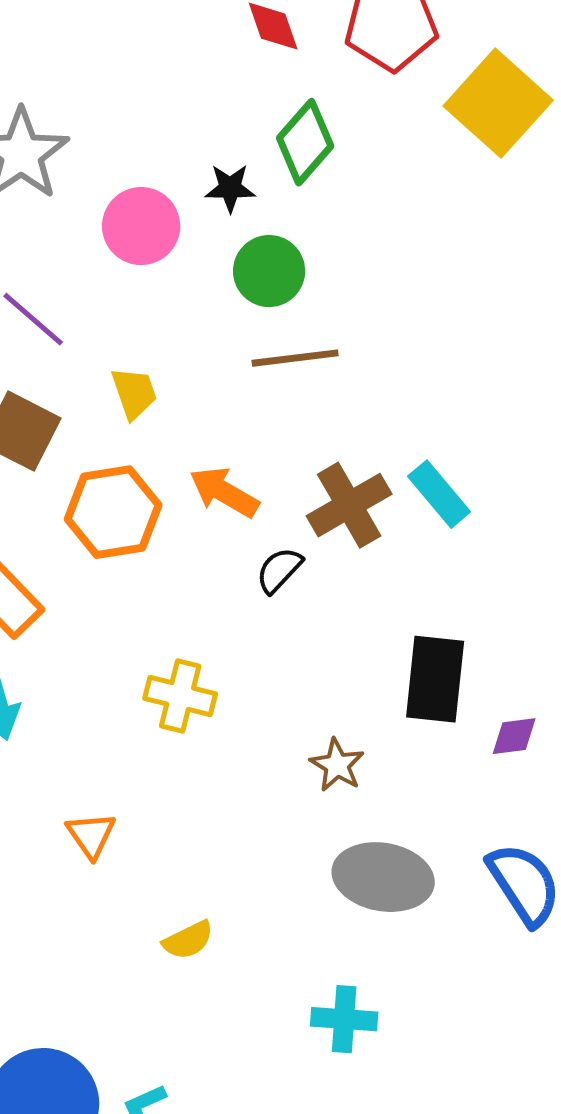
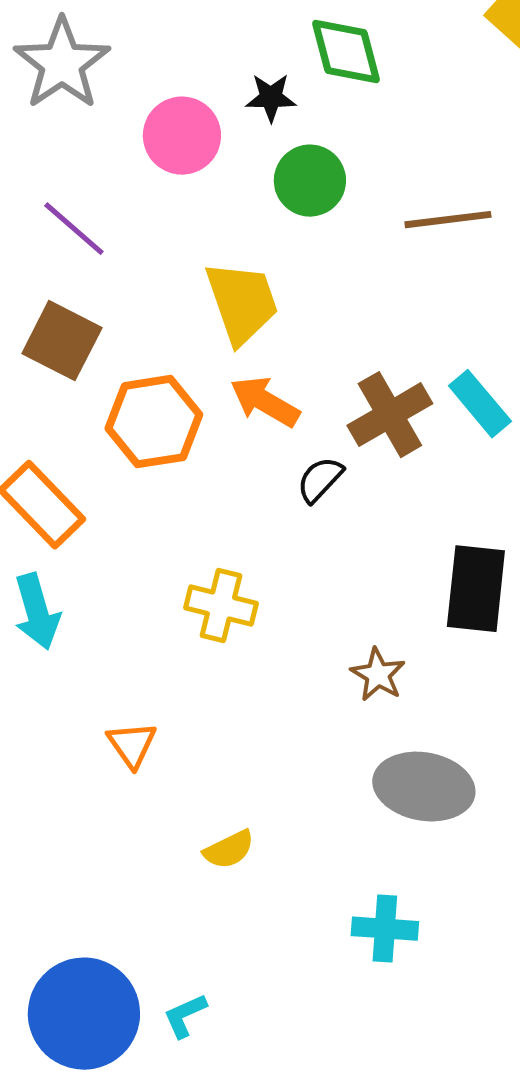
green diamond: (305, 142) -> (346, 52), turned -56
brown line: (295, 358) -> (448, 220), moved
yellow trapezoid: (134, 393) -> (242, 303), moved, size x1.6

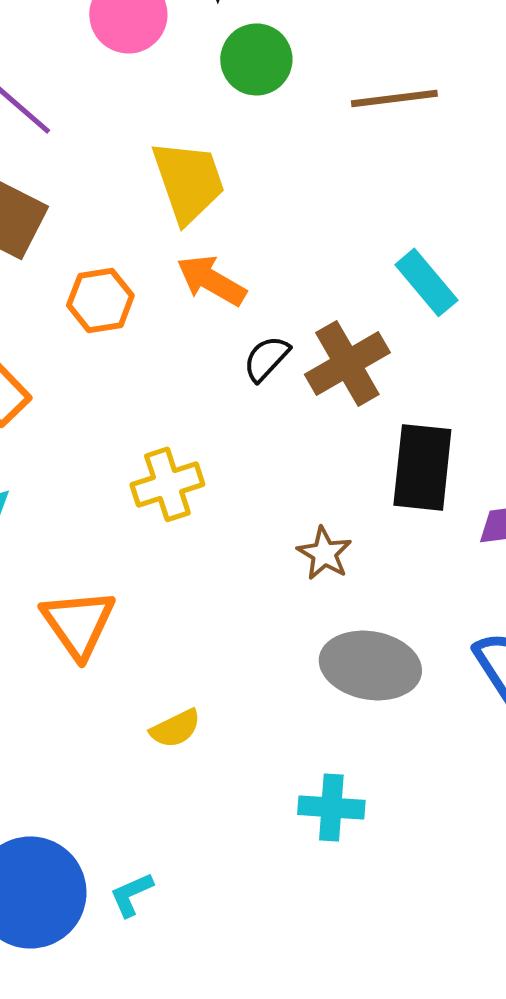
brown cross: (390, 415) -> (347, 363), moved
orange hexagon: (154, 422) -> (100, 300), size x0.7
yellow cross: (221, 606) -> (167, 484), turned -32
orange triangle: (132, 745) -> (78, 623), size x1.5

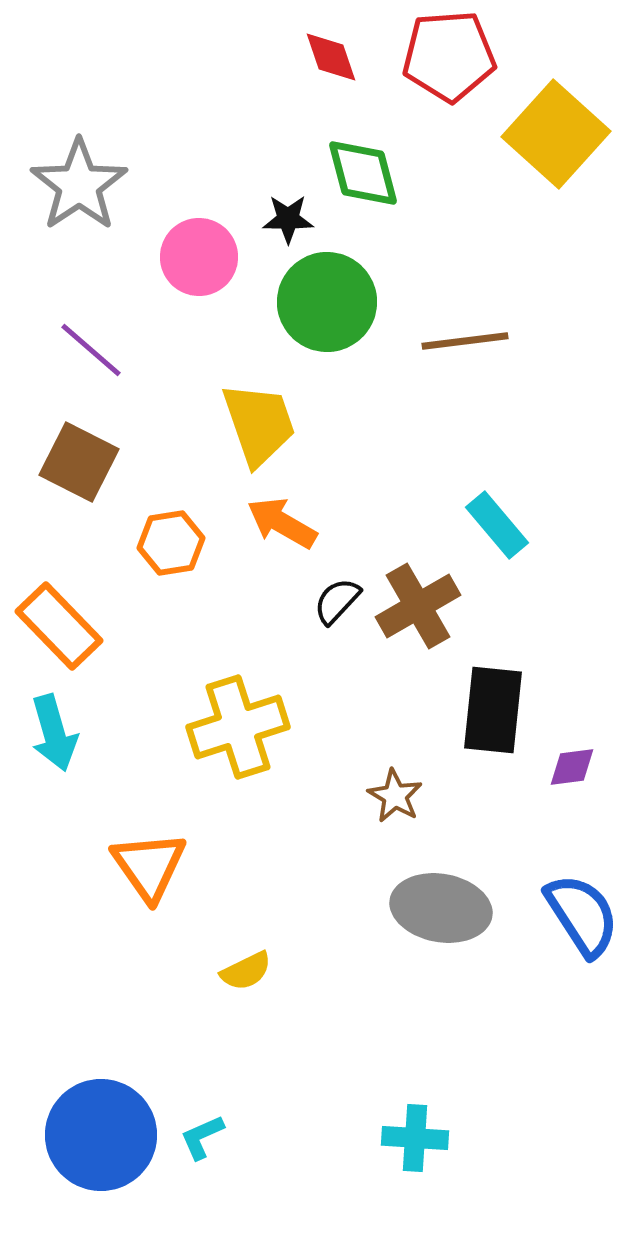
green circle: (256, 59) -> (327, 302), size x1.4
yellow cross: (167, 484) -> (238, 727), size x1.4
cyan cross: (331, 807) -> (415, 1138), moved

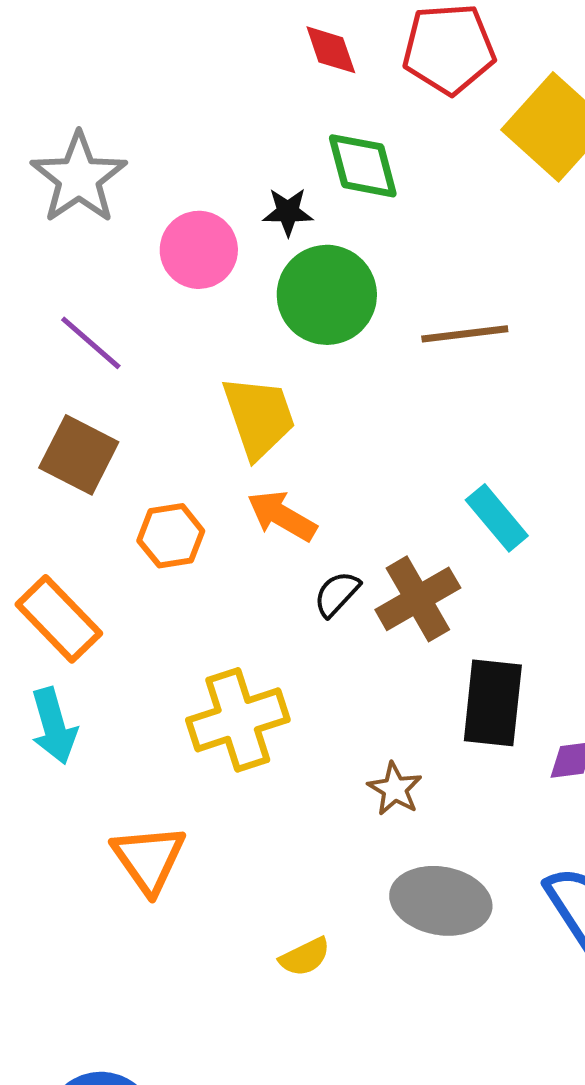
yellow semicircle: (246, 971) -> (305, 957), moved

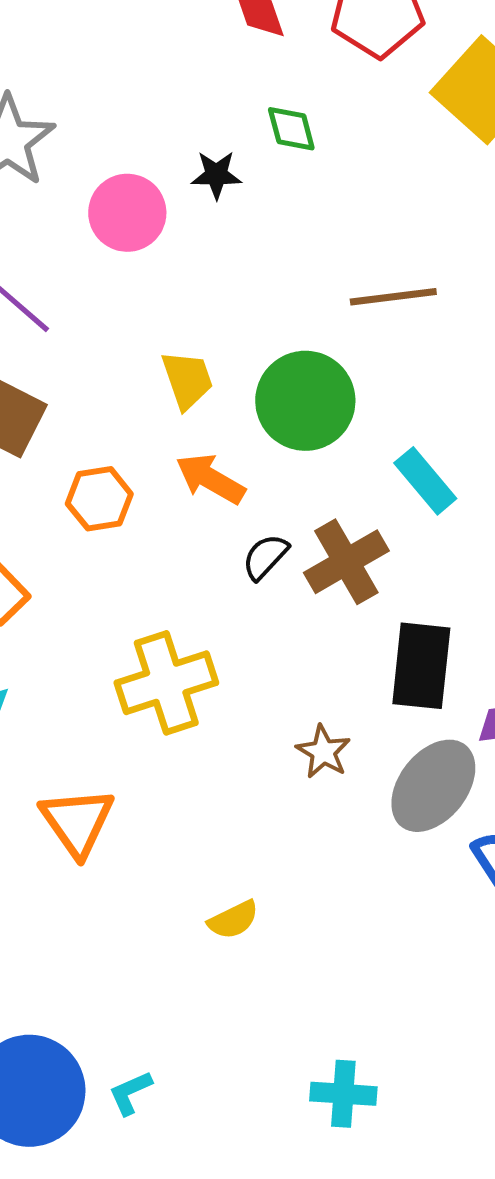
green diamond: (363, 166) -> (291, 129), size x0.7
green circle: (327, 295) -> (305, 401), moved
yellow trapezoid: (259, 417) -> (187, 380), size x0.7
gray ellipse: (441, 901) -> (433, 786), moved, turned -62

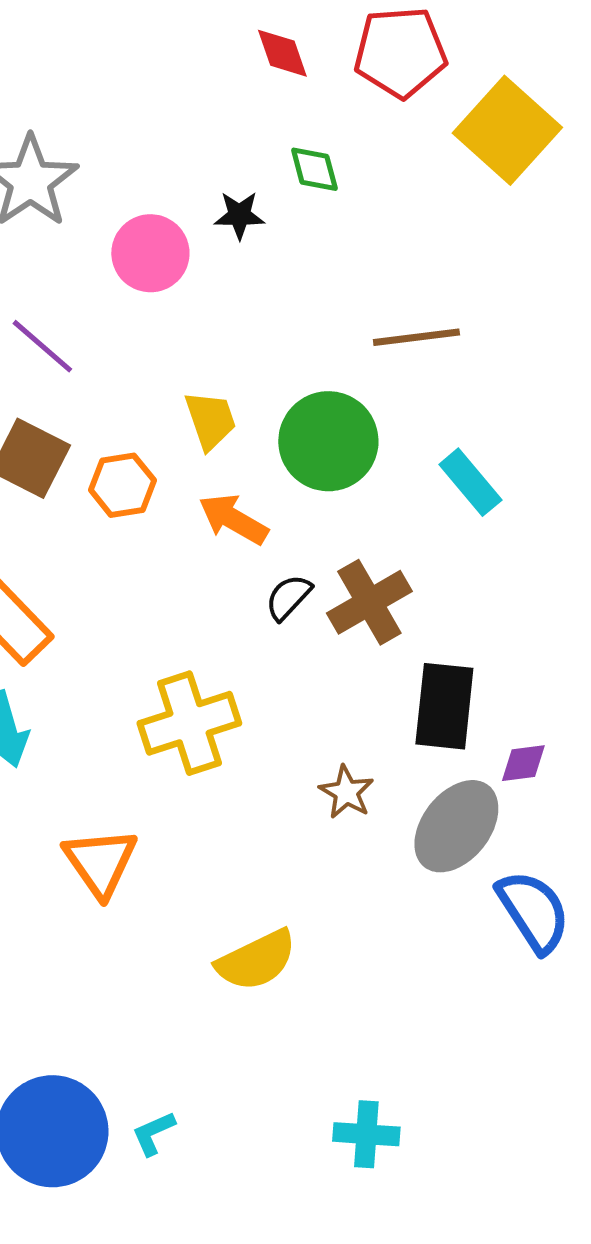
cyan rectangle: (425, 481) -> (470, 482), moved
orange hexagon: (99, 499) -> (122, 485), moved
yellow semicircle: (233, 920) -> (256, 960), size x1.6

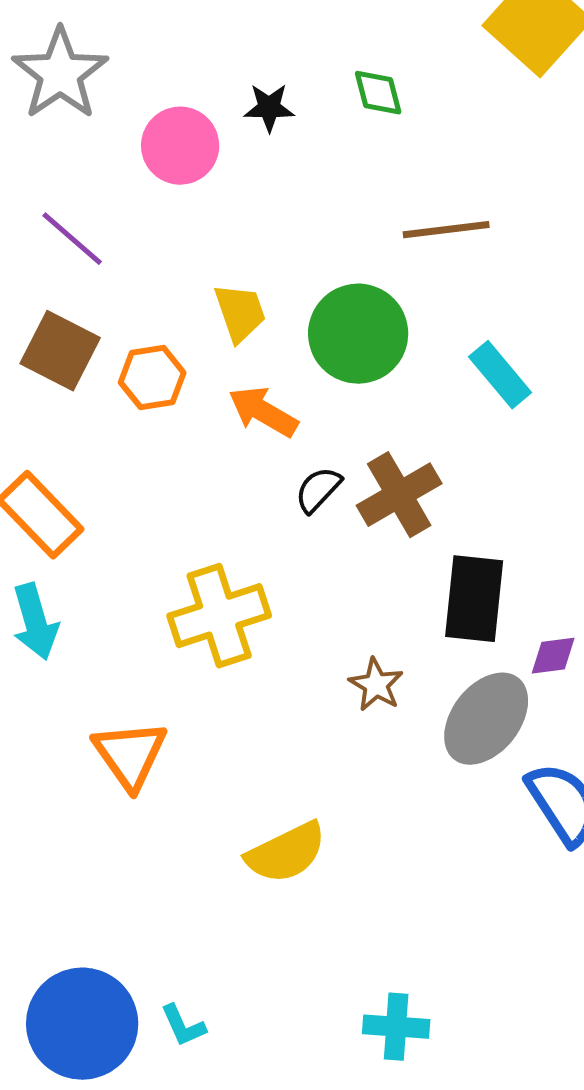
green diamond: (314, 169) -> (378, 93), moved
cyan L-shape: (153, 1133) -> (183, 1026), turned -90

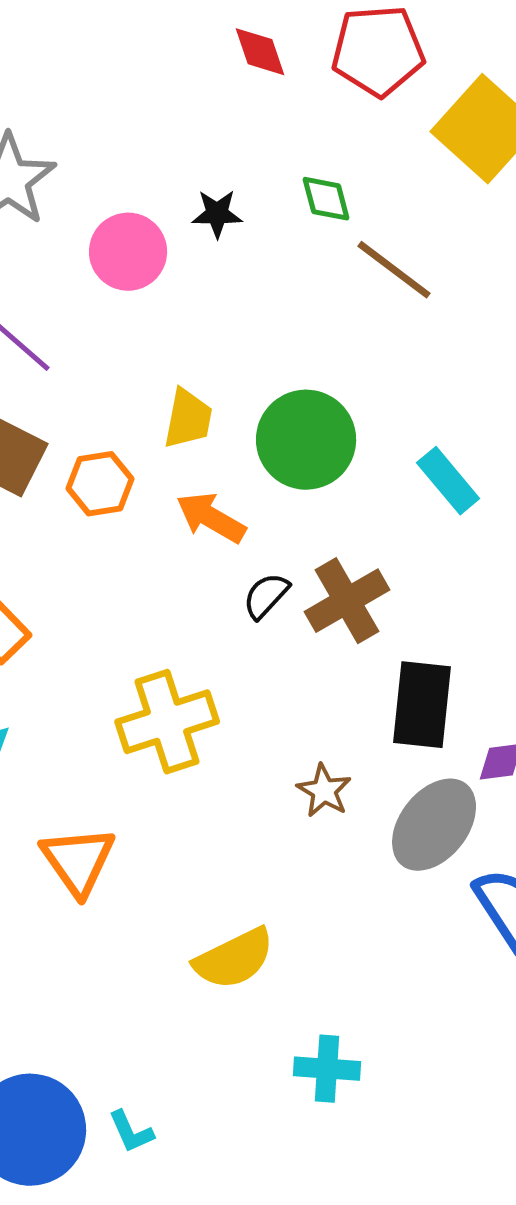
brown line: (446, 230) -> (394, 270), moved, turned 44
yellow trapezoid: (240, 313) -> (188, 419), turned 30
cyan cross: (396, 1027) -> (327, 1069), moved

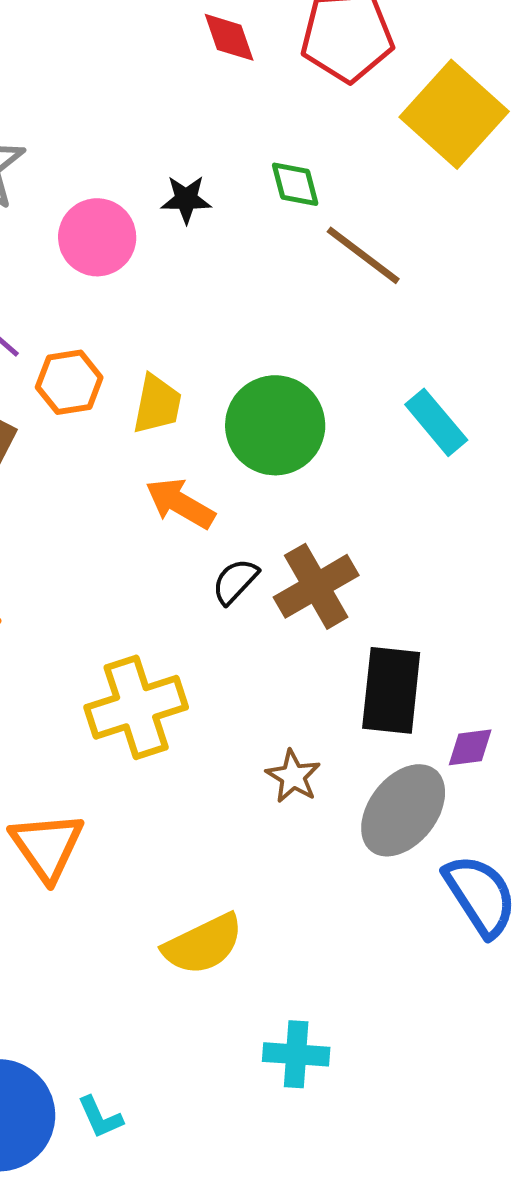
cyan rectangle: (448, 481) -> (436, 422), moved
orange hexagon: (100, 484) -> (69, 382), moved

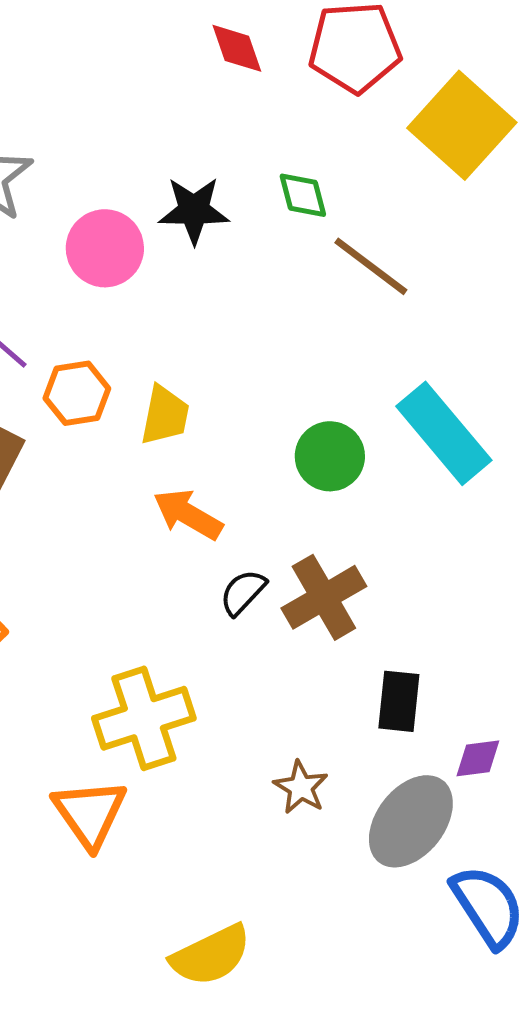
black star: (186, 199) -> (194, 210), size x1.4
cyan rectangle: (436, 422) -> (444, 433), size x1.5
green circle: (275, 425) -> (330, 456), moved, size x0.7
black rectangle: (391, 690) -> (399, 701), size x0.7
orange triangle: (47, 846) -> (90, 813), moved

